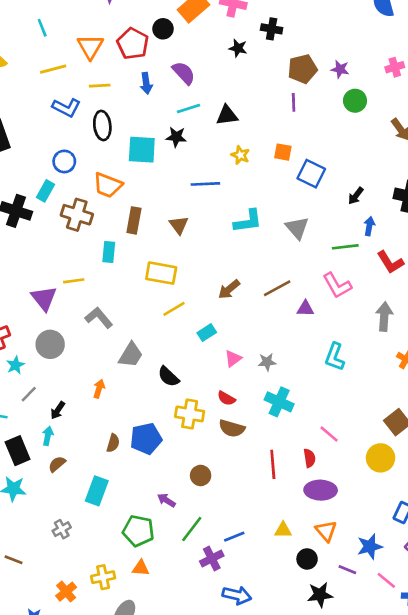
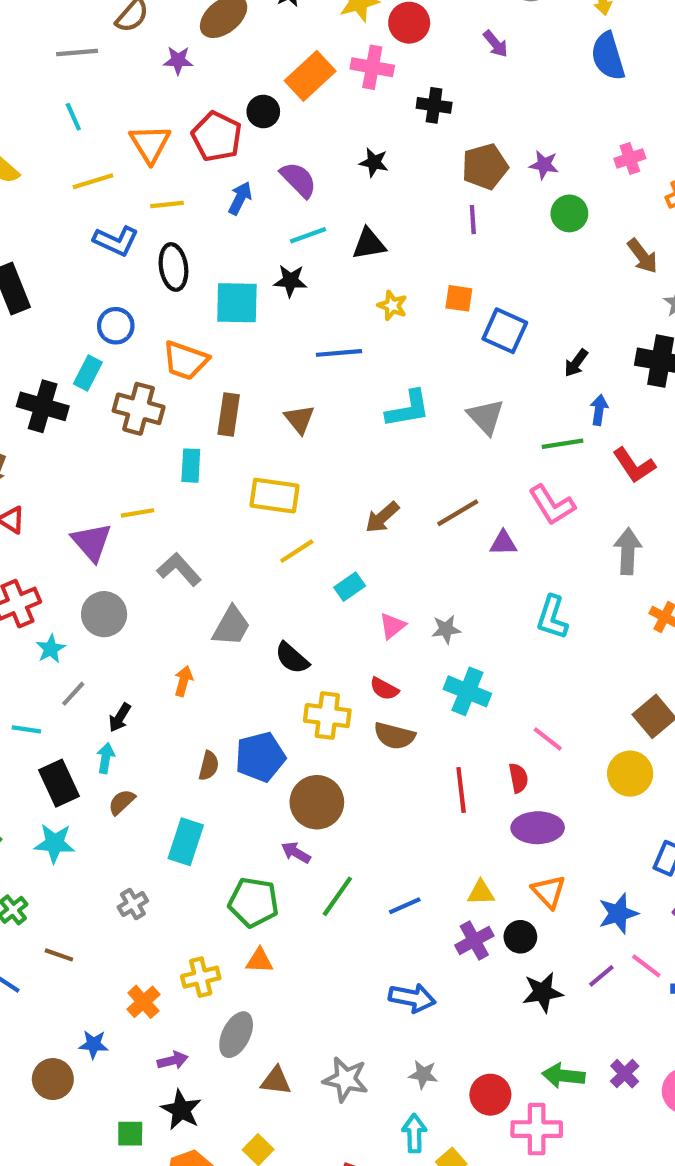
black star: (238, 48) -> (374, 162), moved
blue arrow: (146, 83) -> (240, 198), turned -144
brown circle: (201, 475) -> (317, 802), moved, size x1.6
purple cross: (212, 558) -> (474, 940), moved
purple line: (347, 570) -> (601, 976), moved, turned -60

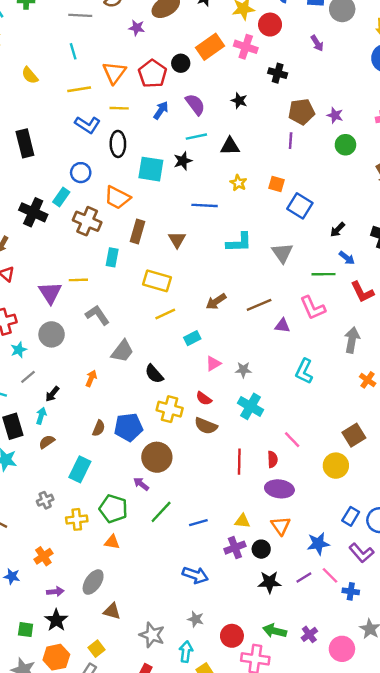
black star: (290, 281) -> (183, 161), turned -30
blue arrow: (599, 410) -> (347, 258), turned 112
yellow cross: (201, 977) -> (77, 519), moved
gray star: (346, 1079) -> (152, 635), moved

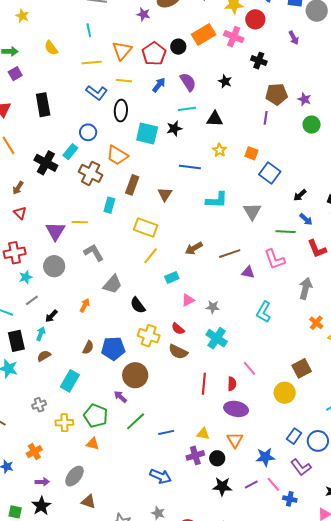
yellow line: (165, 314) -> (151, 256), turned -30

